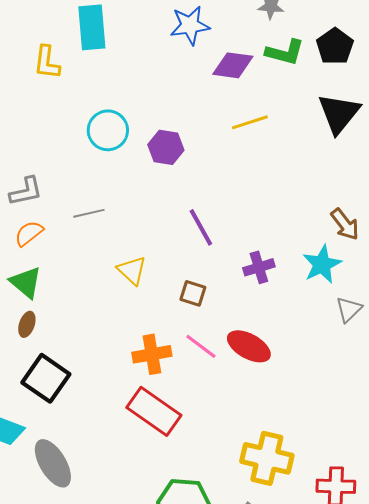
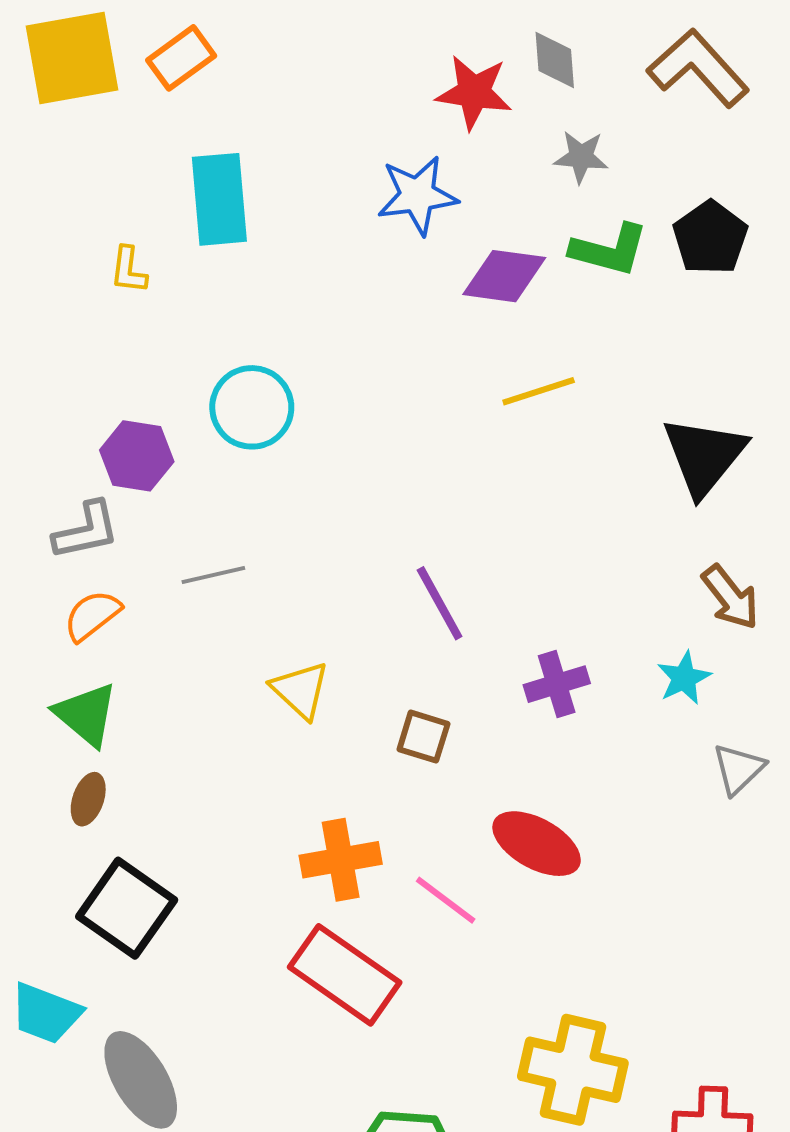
yellow L-shape: (47, 62) -> (129, 270), size x0.7
black triangle: (339, 113) -> (704, 456), moved
purple hexagon: (166, 147) -> (137, 456), moved
cyan star: (322, 264) -> (684, 678), size x0.7
pink line: (201, 346) -> (446, 900), moved

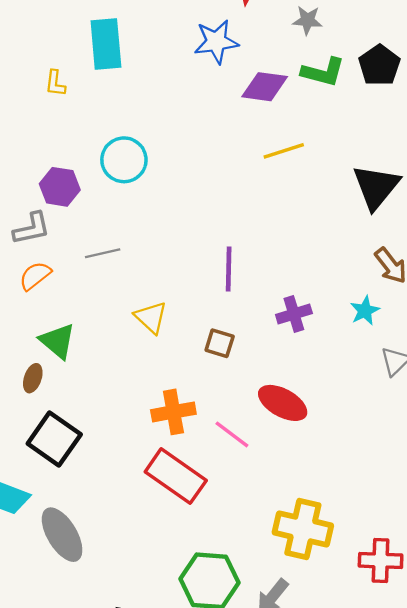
purple line: (440, 603) -> (229, 269), turned 30
green triangle: (86, 714) -> (58, 341), moved

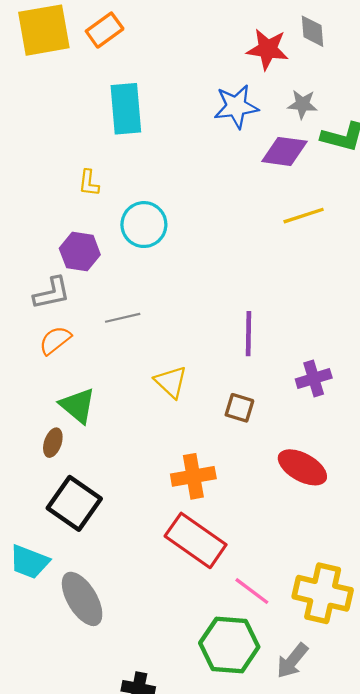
gray star: (307, 20) -> (302, 104), moved
yellow L-shape: (55, 83) -> (89, 183), moved
pink line: (232, 434) -> (252, 591), moved

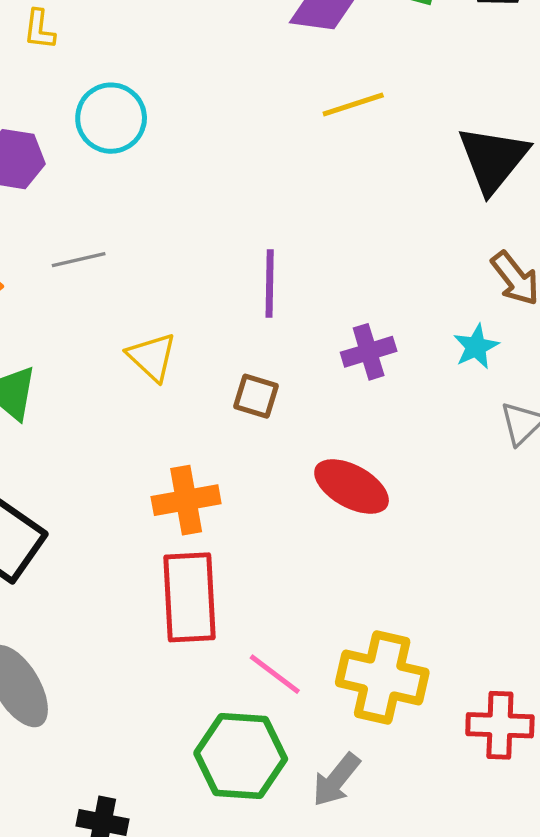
yellow L-shape: (89, 183) -> (39, 29), moved
red rectangle: (196, 540) -> (189, 597), turned 52

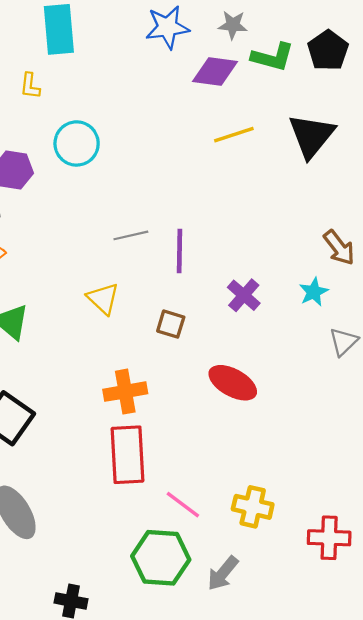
black triangle: (493, 159) -> (311, 136), moved
gray line: (79, 260) -> (131, 235), moved
purple cross: (369, 352) -> (244, 295), turned -32
yellow cross: (382, 678) -> (253, 507), size x0.7

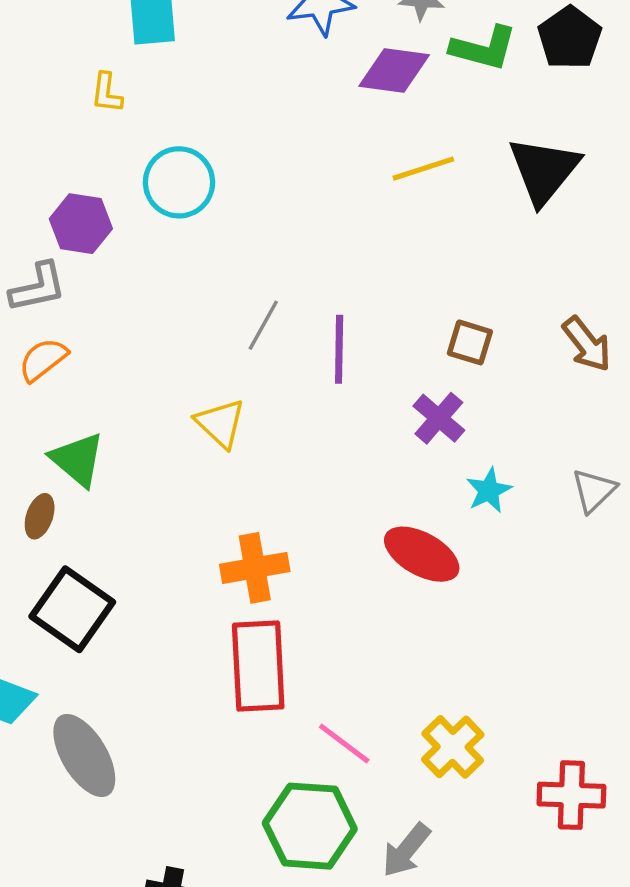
gray line: (131, 235) -> (263, 325), turned -48
cyan star: (314, 292) -> (489, 490), moved
brown square: (171, 324) -> (470, 342), moved
yellow cross: (253, 507) -> (453, 747), turned 33

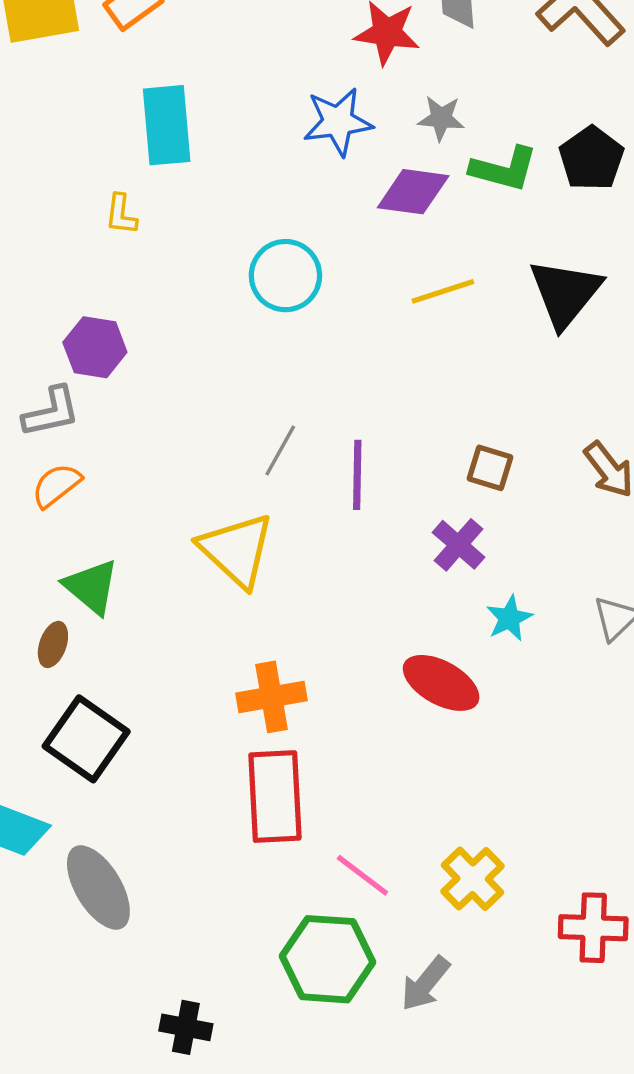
cyan circle: (179, 182) -> (285, 276), moved
yellow triangle: (220, 423) -> (237, 550), size x1.5

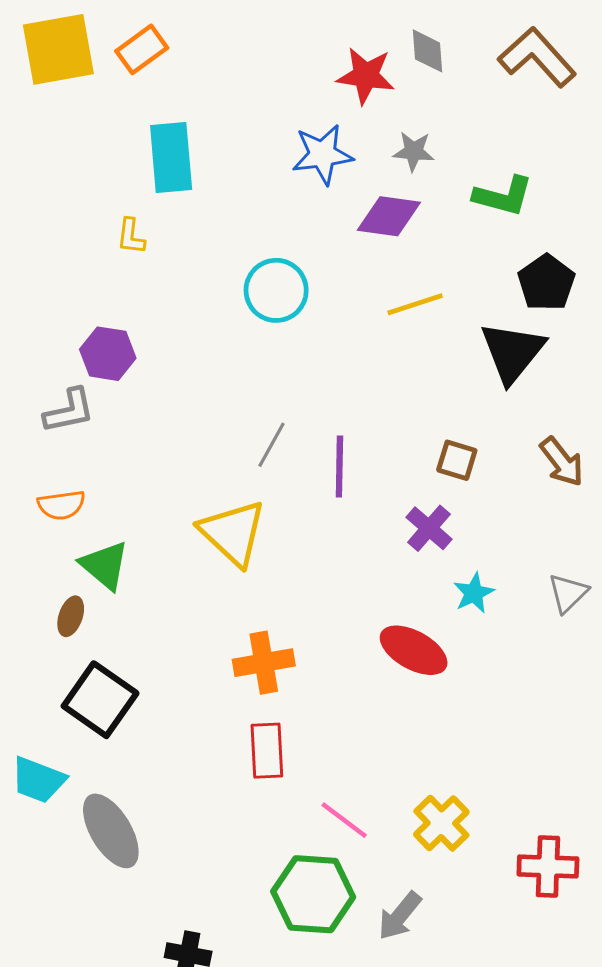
black pentagon: (591, 158) -> (546, 283), moved
green L-shape: (504, 169) -> (503, 196), moved
black triangle: (565, 293) -> (512, 352), moved
orange semicircle: (56, 485) -> (61, 505), moved, turned -150
red rectangle: (275, 797) -> (267, 751), size x0.7

